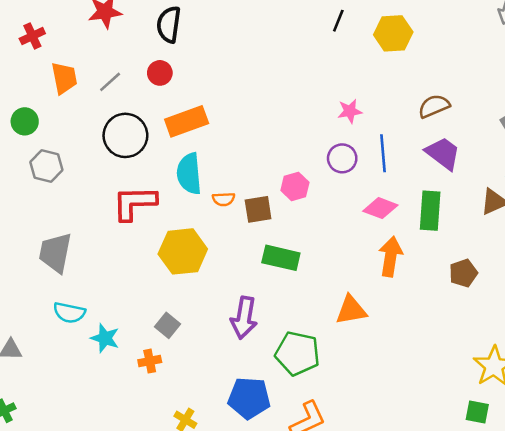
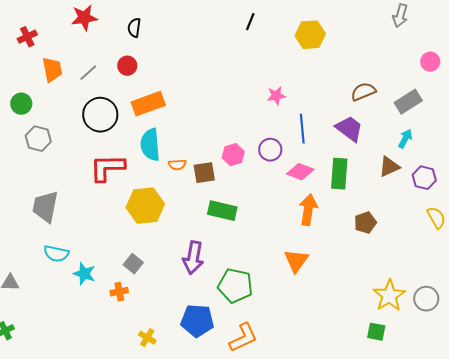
black line: (338, 21) -> (250, 22), moved
black semicircle: (169, 24) -> (134, 28), size x0.7
brown semicircle: (434, 106) -> (363, 92), moved
purple circle: (342, 158) -> (270, 150), moved
orange triangle: (351, 310) -> (296, 261), moved, turned -44

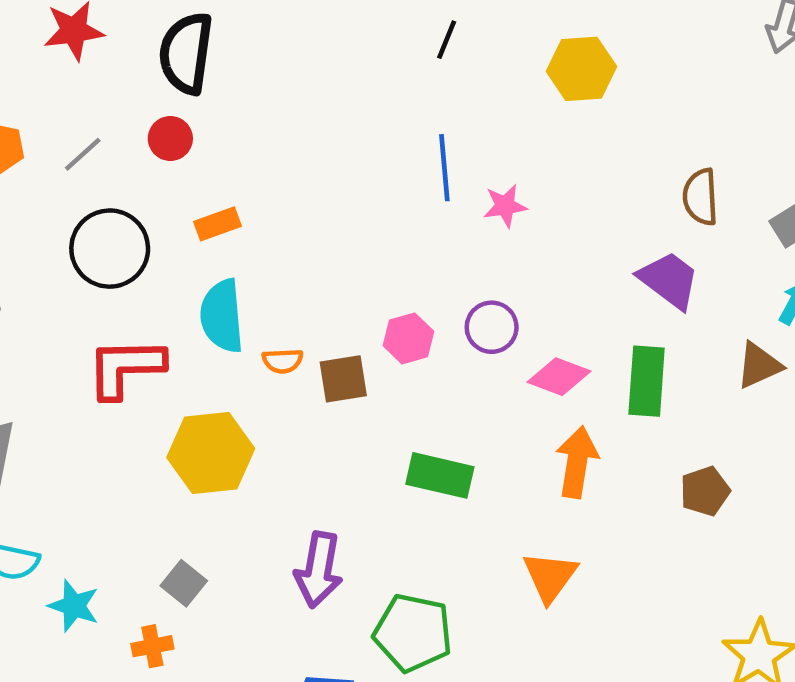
black semicircle: (134, 28) -> (186, 53), size x1.8
brown semicircle: (363, 92) -> (701, 197), turned -70
orange rectangle: (148, 104) -> (218, 224), size x0.6
blue line: (302, 129) -> (444, 168), moved
green rectangle: (222, 211) -> (440, 475), moved

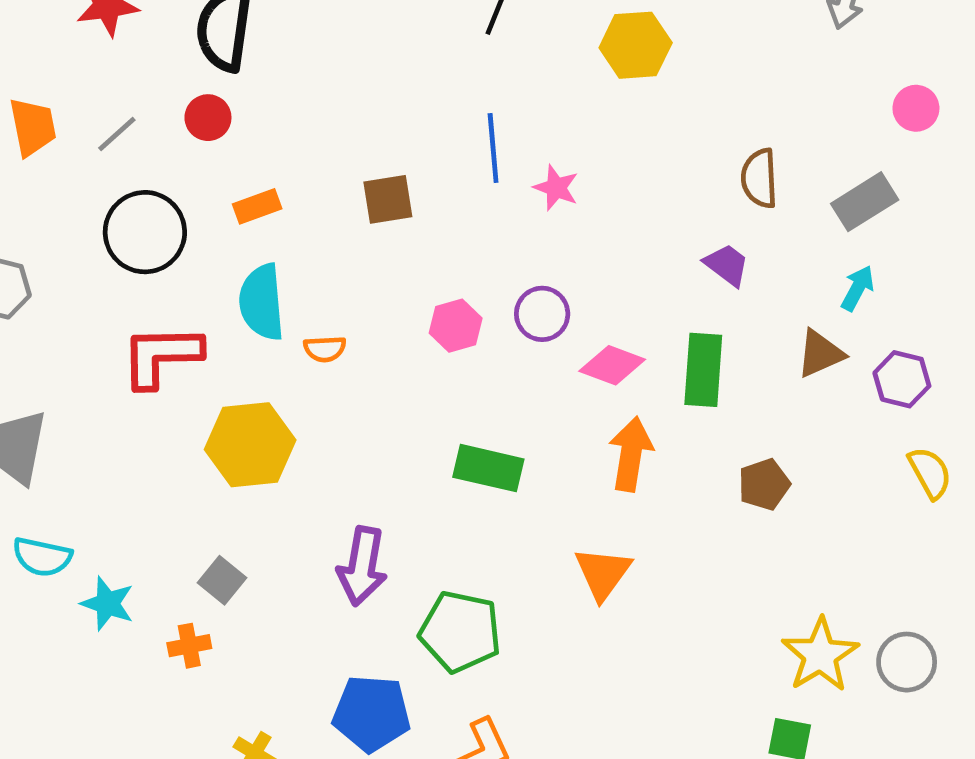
pink star: (505, 206) -> (556, 188), turned 30
purple trapezoid: (669, 280) -> (727, 265), size x0.7
brown square: (343, 379) -> (388, 199), moved

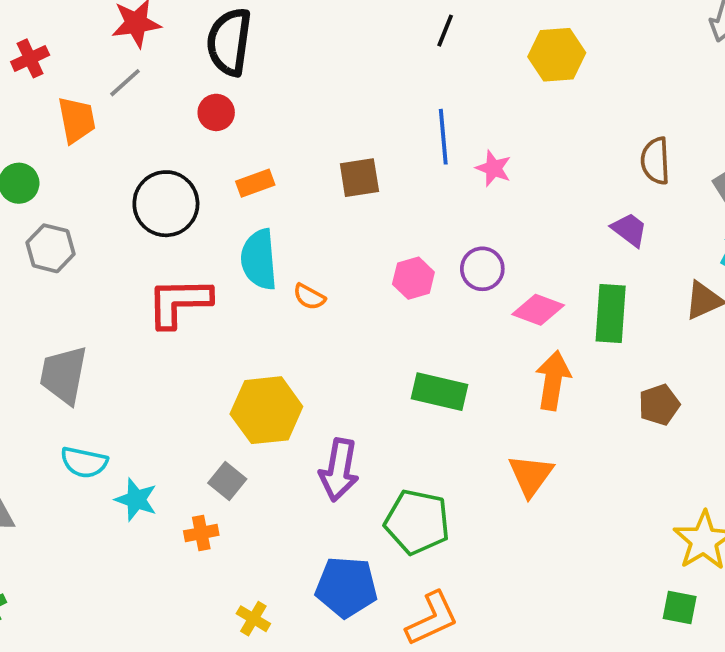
gray line: (117, 134) -> (125, 83), moved
orange semicircle: (325, 349) -> (309, 297), turned 32
yellow hexagon: (250, 445) -> (266, 410), moved

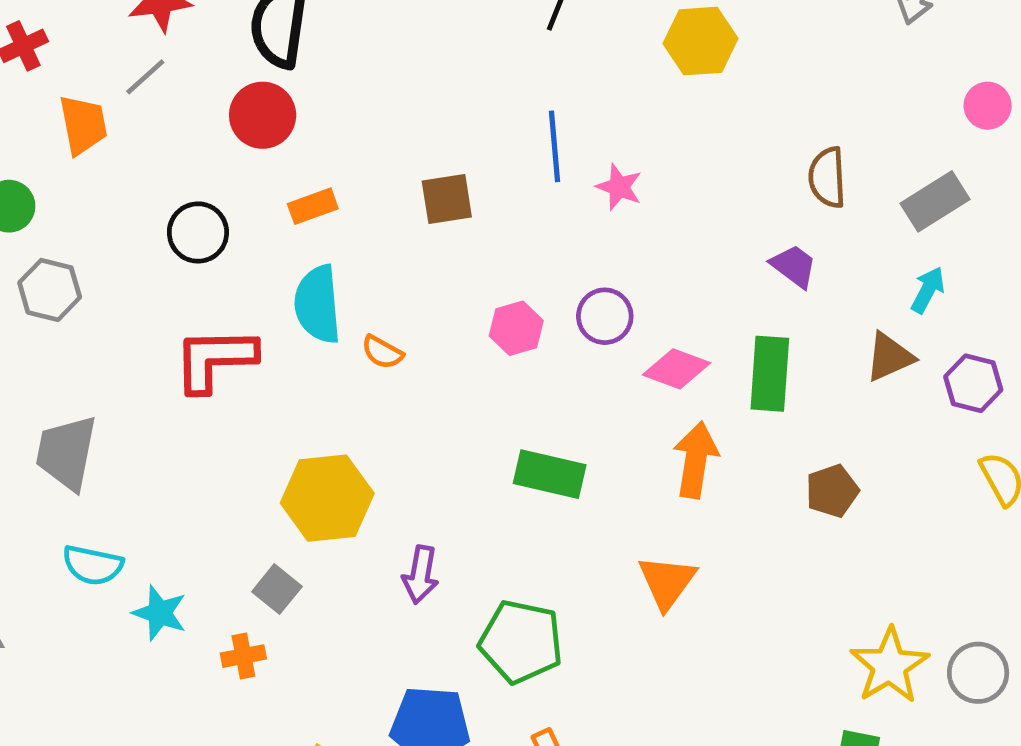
red circle: (216, 112) -> (263, 115), size x1.4
black circle: (166, 204) -> (198, 232), size x0.7
purple arrow: (339, 470) -> (421, 575), size x0.7

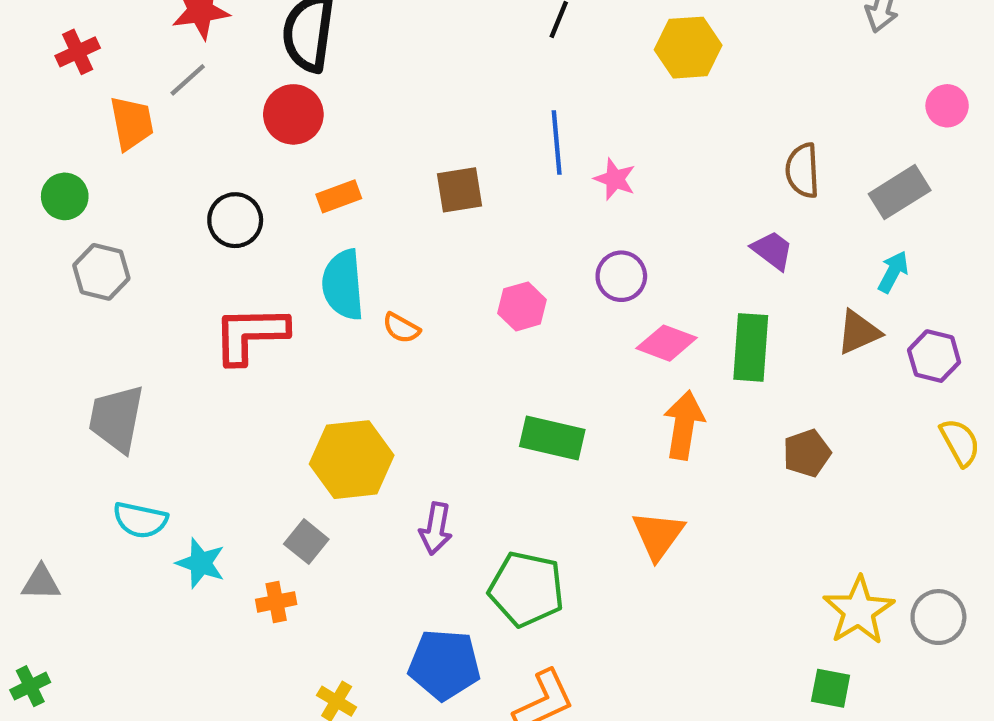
purple circle: (605, 316) -> (621, 276), moved

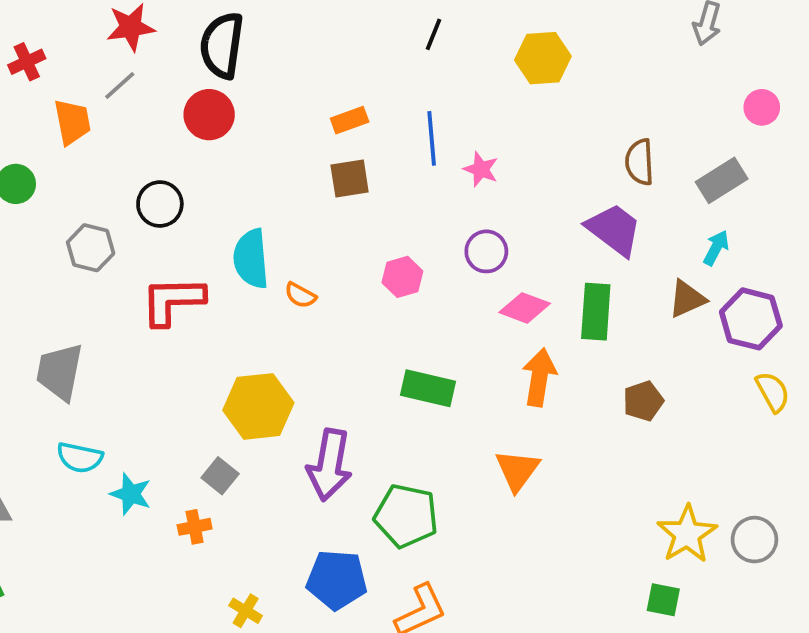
orange rectangle: (339, 196) -> (350, 120), moved
purple trapezoid: (772, 250) -> (614, 230), size x1.6
gray hexagon: (101, 272) -> (91, 248), moved
purple hexagon: (934, 356) -> (751, 319), size x1.4
purple arrow: (436, 529) -> (330, 465), size x1.6

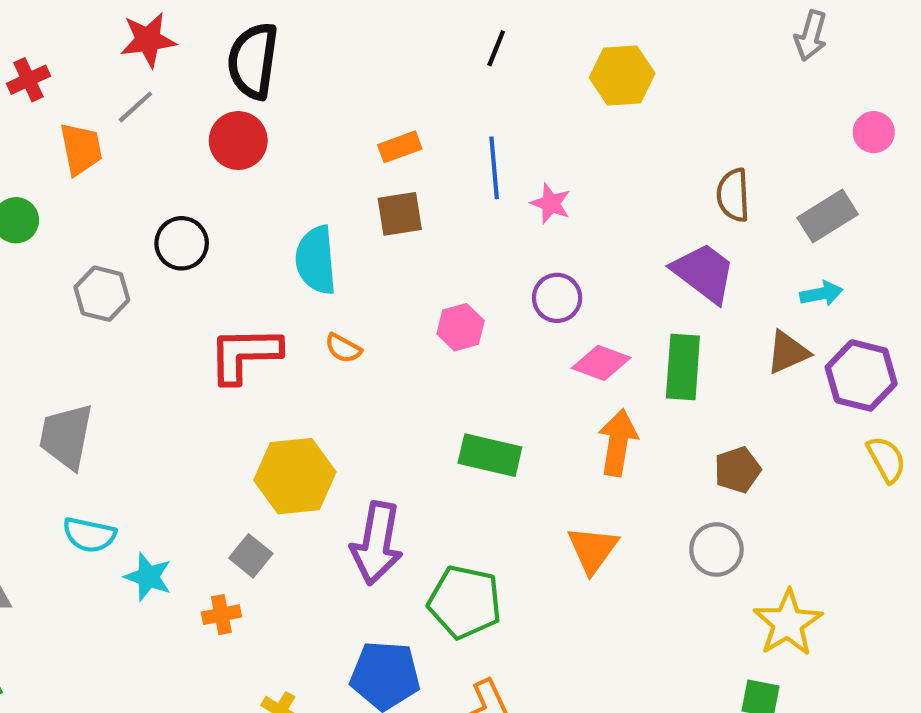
cyan arrow: (716, 248) -> (821, 294), turned 51
cyan semicircle: (251, 259) -> (316, 260), moved
red L-shape: (173, 301) -> (245, 354), moved
gray circle: (754, 540) -> (716, 550), moved

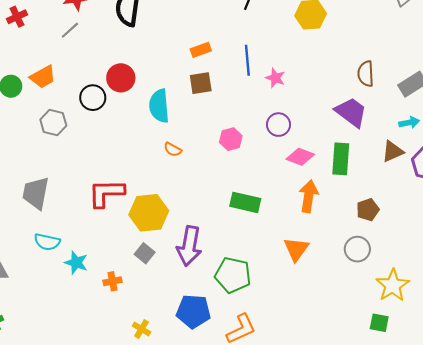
red circle: (238, 141) -> (121, 78), moved
orange trapezoid: (81, 149) -> (43, 77), moved, turned 72
red L-shape: (245, 354) -> (106, 193), moved
gray square: (251, 556) -> (145, 253), moved

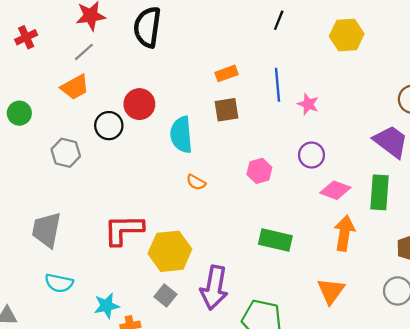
orange trapezoid: (43, 77) -> (75, 87), moved
cyan star: (76, 263) -> (107, 306), moved, turned -30

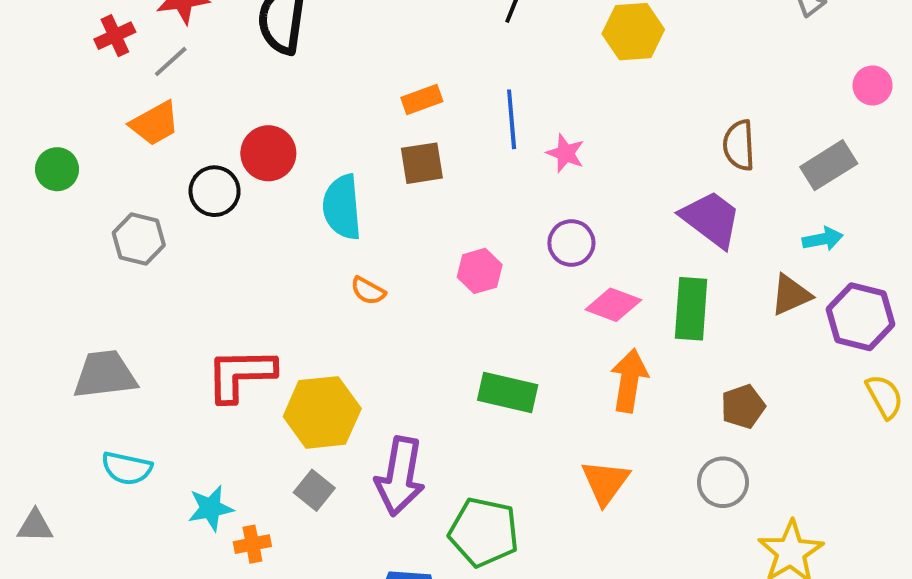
red cross: (26, 37) -> (115, 36), moved
gray trapezoid: (47, 230) -> (105, 375), turned 72

